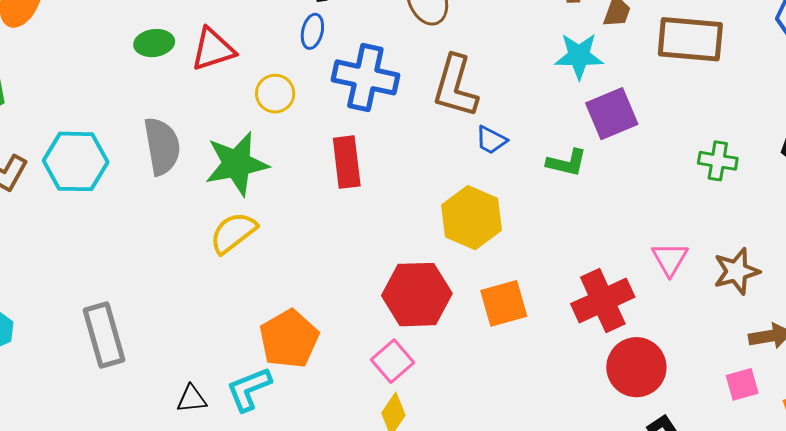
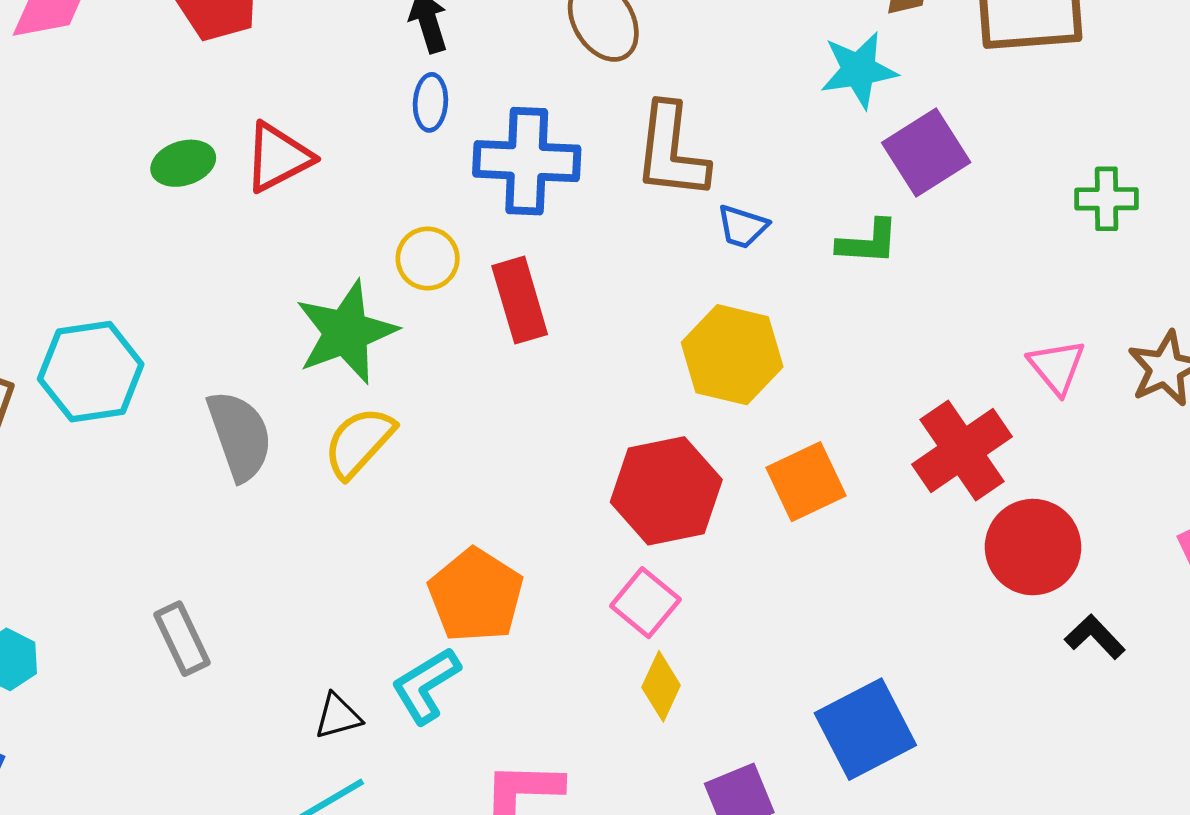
yellow circle: (275, 94) -> (428, 259), moved
gray semicircle: (162, 146) -> (240, 436), moved
gray rectangle: (104, 335) -> (182, 639), size x0.7

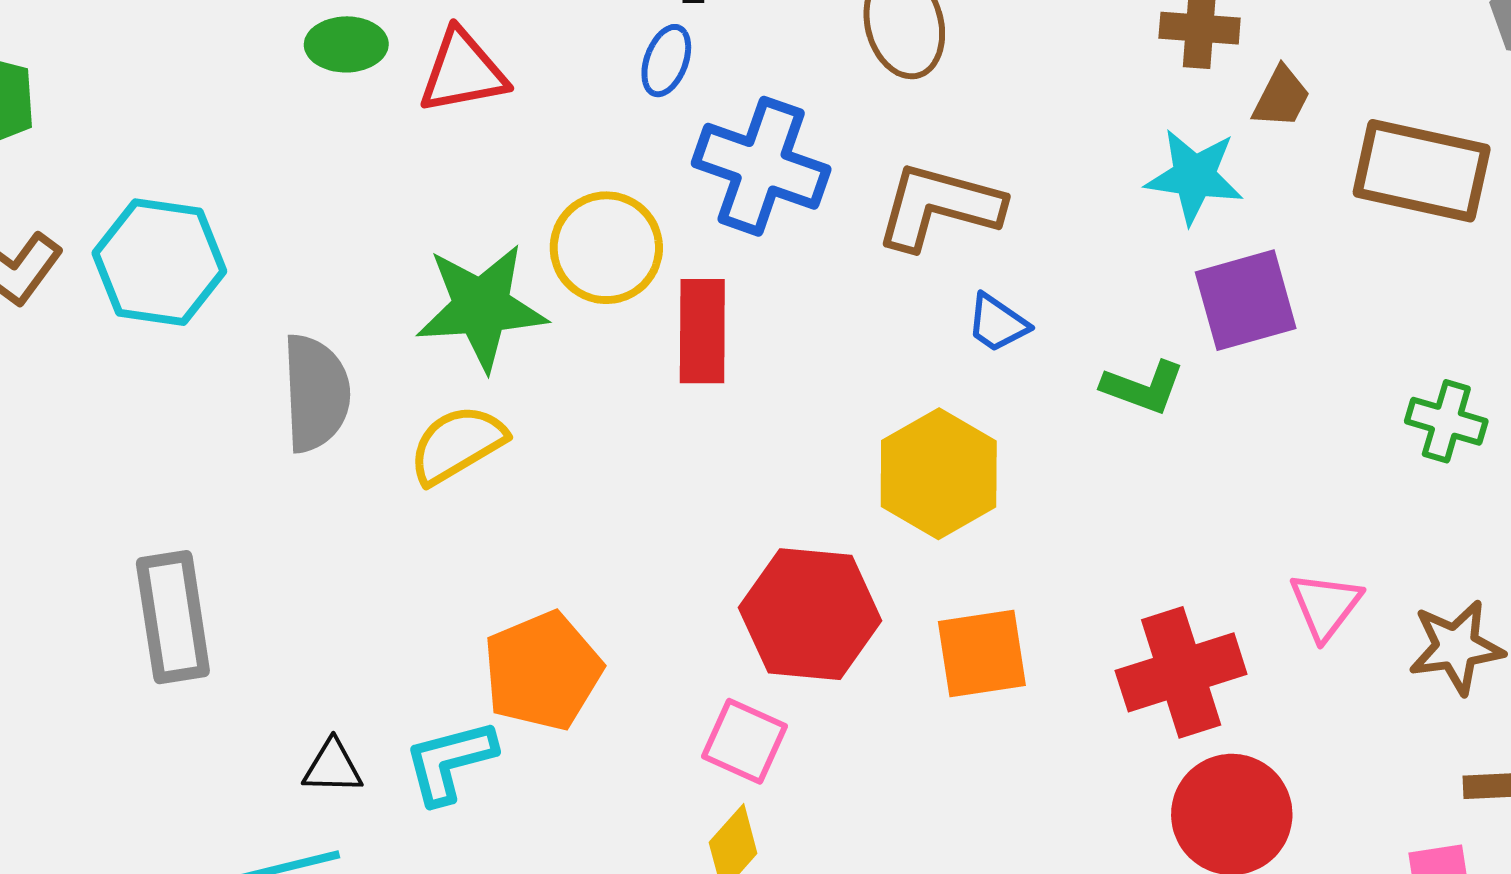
brown L-shape: (671, 151) -> (939, 206), turned 82
yellow circle: (428, 259) -> (606, 248), size x1.4
pink square: (645, 603) -> (745, 741), turned -32
gray rectangle: (182, 639) -> (173, 617), size x1.4

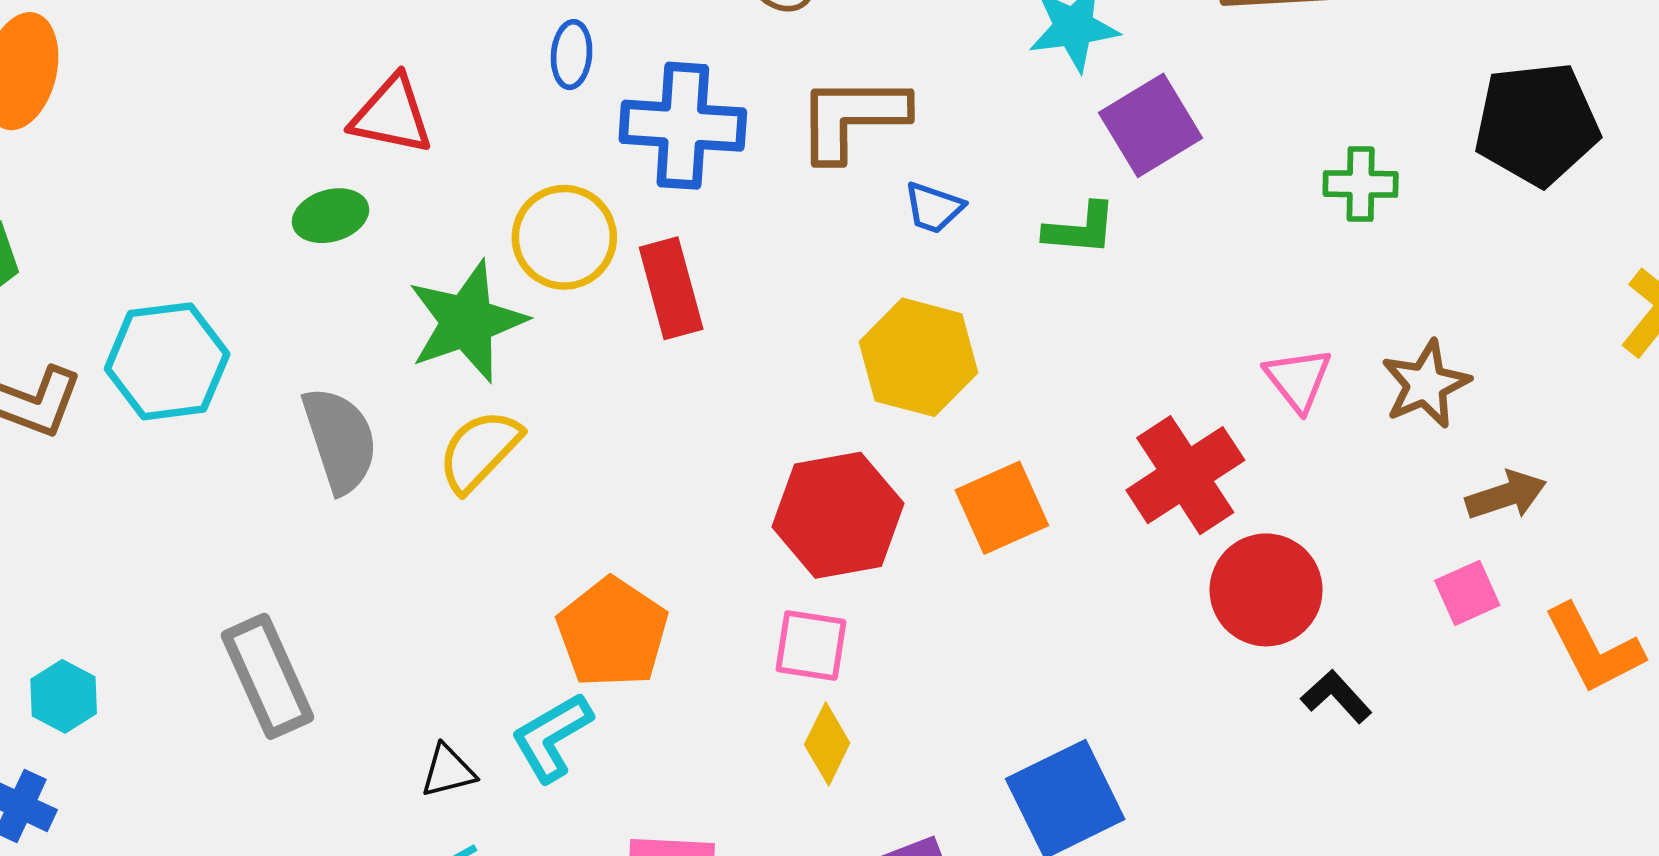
green ellipse: (346, 44) -> (331, 216), moved
red triangle: (463, 72) -> (392, 115), turned 38

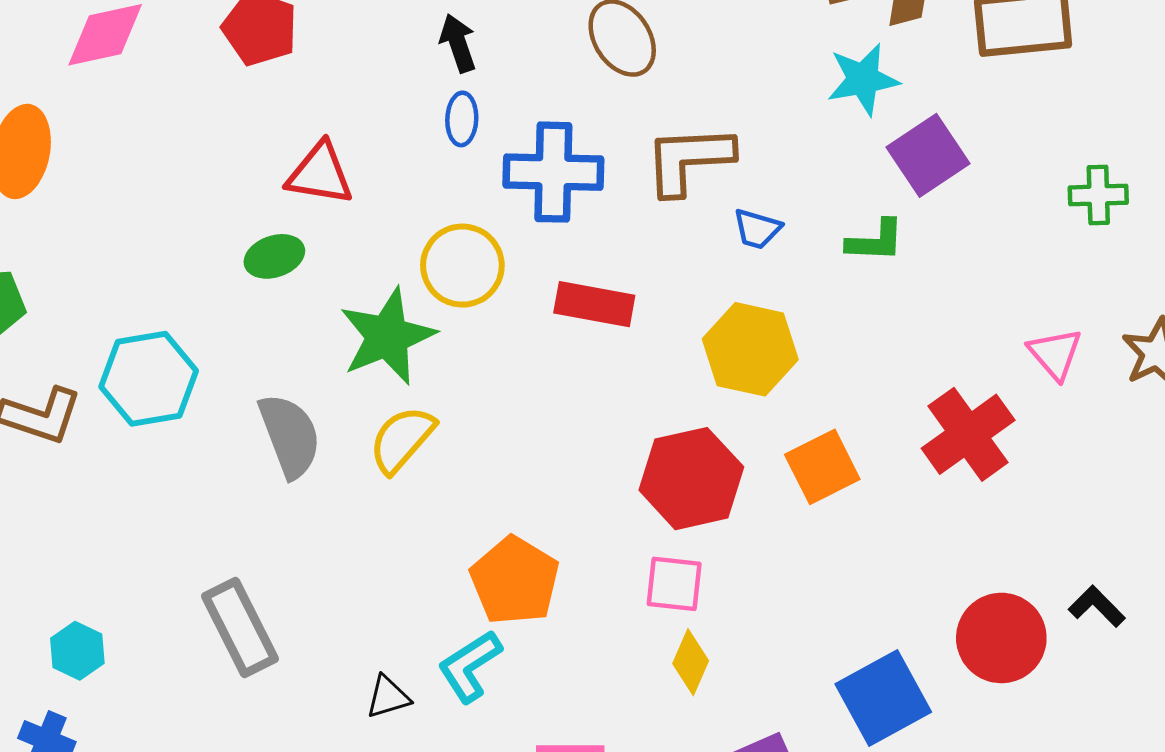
red rectangle: (671, 288) -> (594, 304), moved, turned -62
red circle: (1266, 590) -> (1001, 638), moved

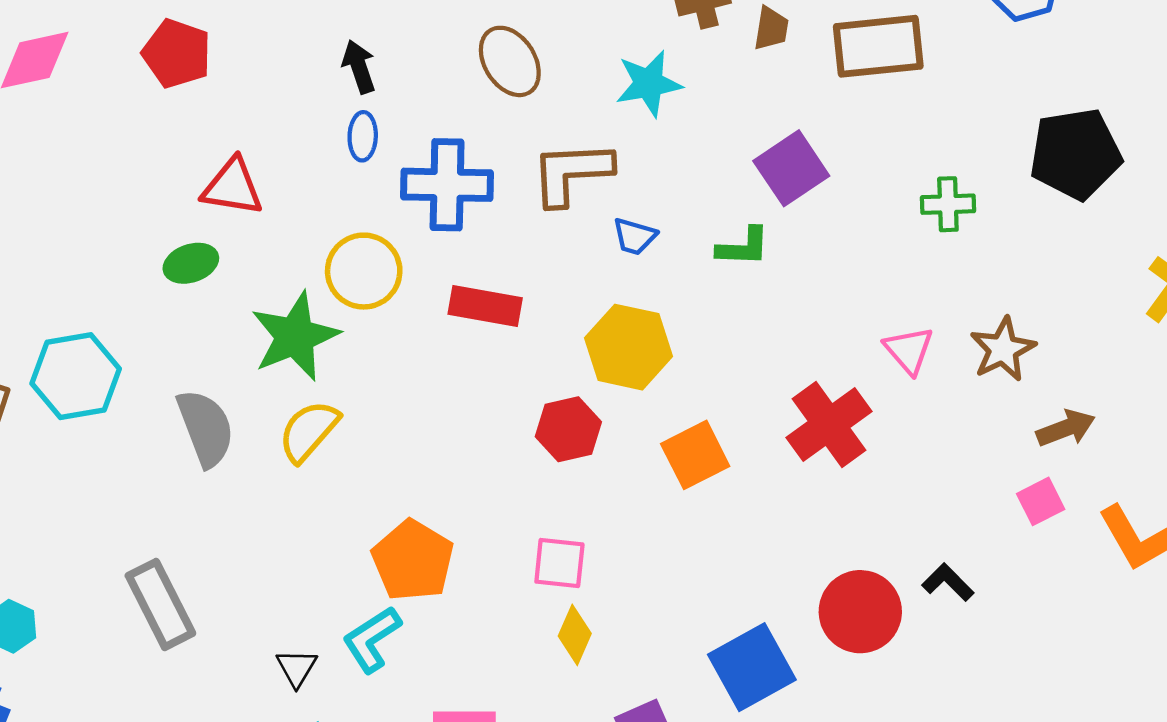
cyan star: (863, 79) -> (649, 84), moved
red hexagon: (691, 479) -> (568, 429), moved, size x0.7
black triangle: (388, 697) -> (297, 668), turned -42

